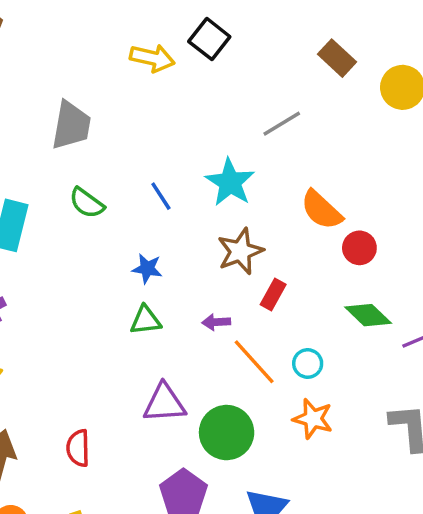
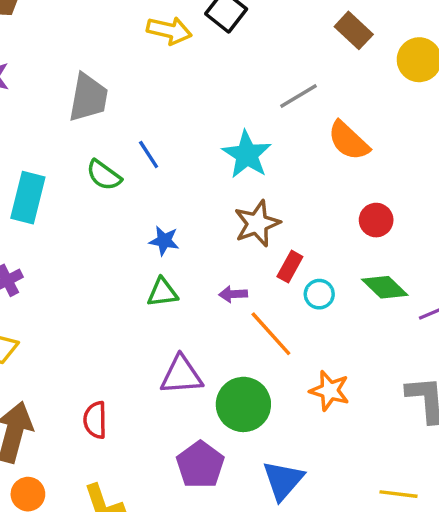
blue line: (161, 196) -> (149, 155), moved
orange semicircle: (321, 210) -> (349, 141), moved
cyan circle: (308, 363) -> (319, 294), moved

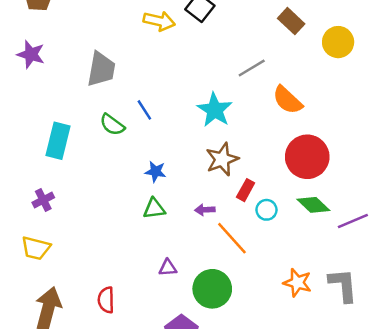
red circle: (376, 220) -> (307, 157), size x1.8
purple triangle: (181, 375) -> (168, 268), size x0.6
orange star: (330, 391) -> (297, 283), moved

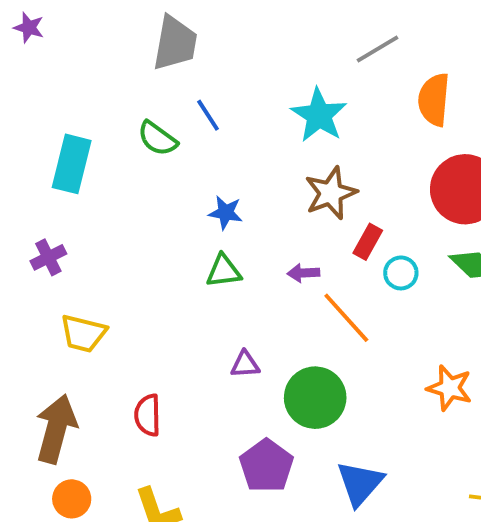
purple star: (31, 54) -> (29, 28), size x0.7
gray trapezoid: (101, 69) -> (175, 43), moved
orange semicircle: (287, 100) -> (434, 100), turned 52
yellow trapezoid: (36, 248) -> (83, 333), moved

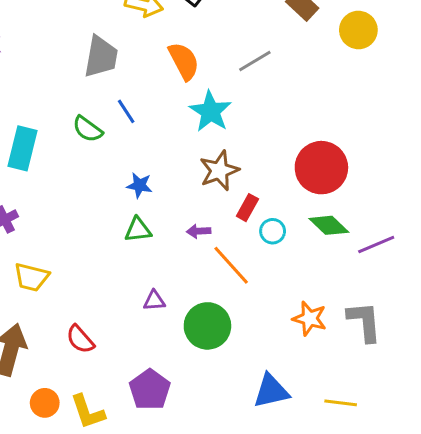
orange semicircle: (434, 100) -> (184, 61), moved, turned 147
red semicircle: (148, 415) -> (80, 339), turned -40
purple pentagon: (266, 466) -> (150, 390), moved
blue triangle: (360, 483) -> (271, 391), moved, turned 36
orange circle: (72, 499) -> (45, 403), moved

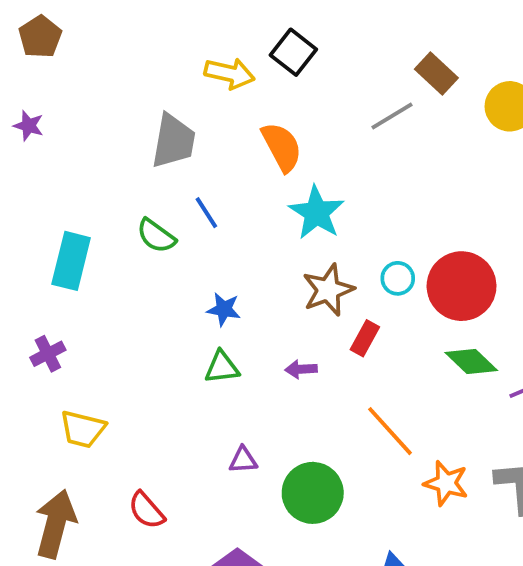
gray line: (255, 61) -> (392, 116), moved
cyan circle: (273, 231) -> (398, 278), moved
orange line: (231, 265) -> (390, 431), moved

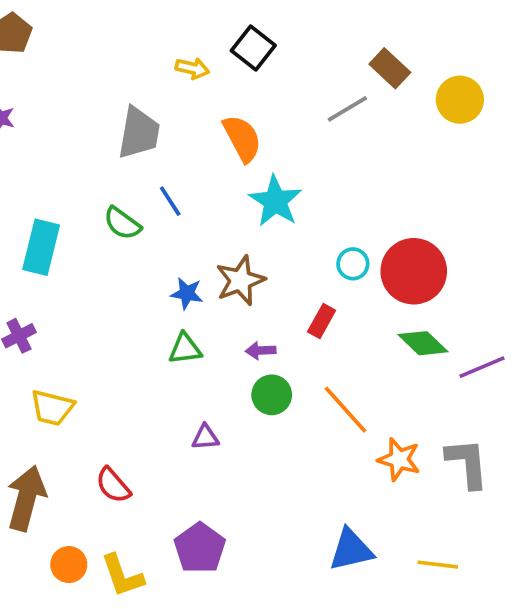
yellow arrow: (230, 73) -> (192, 68), size x0.7
brown star: (328, 290) -> (240, 280), moved
green circle: (313, 493) -> (272, 395), moved, size x0.7

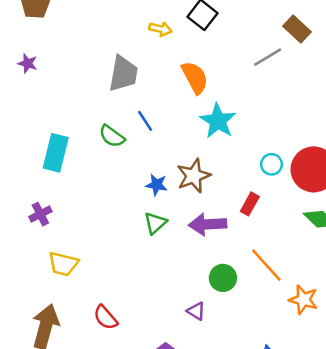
green triangle: (185, 349) -> (155, 223), turned -35
purple arrow: (261, 351) -> (208, 224), size x1.8
green circle: (272, 395) -> (223, 278), moved
purple triangle: (205, 437) -> (196, 311), moved, turned 36

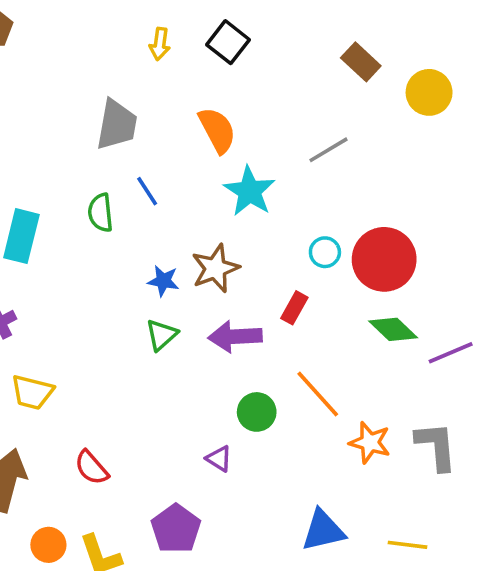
yellow arrow: (160, 29) -> (160, 44), moved, turned 85
gray line: (268, 57) -> (328, 150), moved
green semicircle: (112, 136) -> (100, 213), turned 48

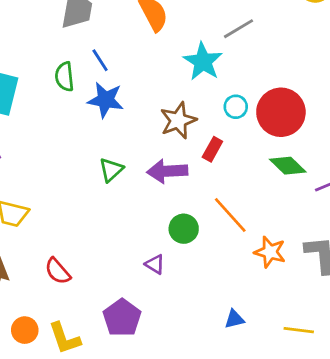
cyan star: (249, 191) -> (203, 62), moved
brown star: (215, 268) -> (178, 120), moved
blue star: (163, 281) -> (106, 100), moved, size x1.5
blue triangle: (323, 530) -> (234, 319), size x0.6

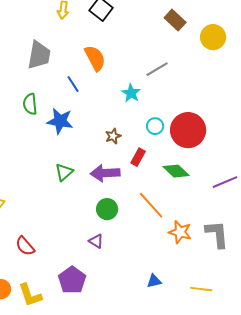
blue line: (100, 60) -> (73, 84), moved
cyan star: (203, 62) -> (131, 93), size x0.7
brown star: (178, 120) -> (113, 136), size x0.6
green diamond: (288, 166) -> (176, 171), moved
green circle: (184, 229) -> (107, 209), moved

